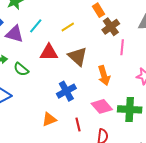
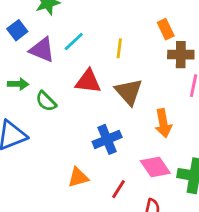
yellow line: (68, 27) -> (119, 48), turned -56
brown cross: (111, 27) -> (181, 55), turned 30
red line: (78, 125) -> (119, 189), turned 40

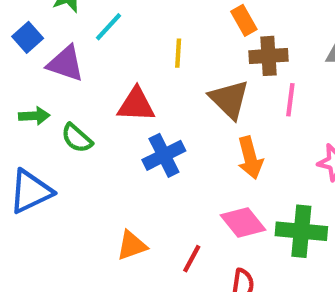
cyan line: (74, 41) -> (108, 27), moved
brown triangle: (129, 92) -> (229, 99), moved
blue cross: (107, 139) -> (164, 155), moved

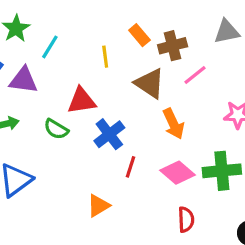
orange rectangle: (244, 20) -> (139, 35), moved
pink line: (290, 100) -> (195, 75), turned 55
green semicircle: (77, 138) -> (56, 129), moved
red line: (192, 259) -> (131, 167), moved

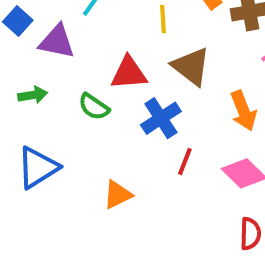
brown triangle: (150, 83) -> (191, 66), moved
orange triangle: (98, 206) -> (118, 195), moved

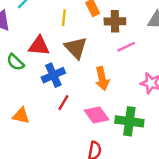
orange triangle: (118, 195) -> (21, 116), turned 30

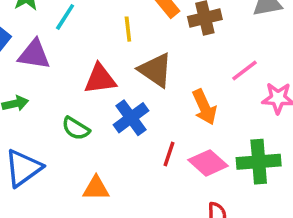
pink line: (126, 47) -> (244, 70), moved
green semicircle: (15, 62) -> (76, 128), moved
red line: (63, 103) -> (169, 154), moved

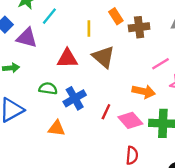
orange arrow: (204, 107) -> (144, 91), moved, turned -60
blue cross: (131, 118) -> (75, 98), moved
green semicircle: (76, 128) -> (48, 88), turned 150

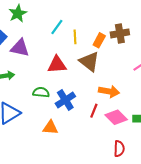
cyan line: (49, 16) -> (57, 27), moved
orange rectangle: (116, 16) -> (99, 40), moved, turned 64
orange arrow: (144, 91) -> (109, 91), moved

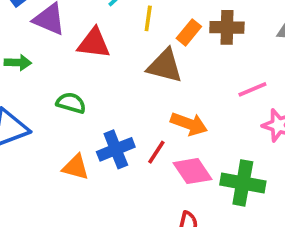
brown triangle: (89, 62) -> (165, 66), turned -35
red triangle: (57, 65) -> (94, 43), moved
blue cross: (65, 100) -> (116, 149), moved

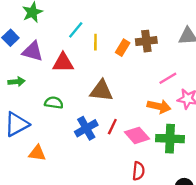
brown triangle: (165, 66) -> (101, 91), moved
orange arrow: (189, 124) -> (159, 106), moved
orange triangle: (76, 167) -> (37, 153), moved

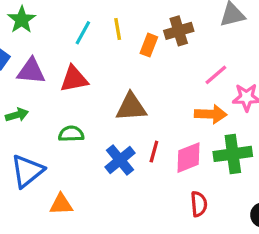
yellow line: (95, 42) -> (118, 29), moved
pink diamond: (137, 135) -> (188, 158), turned -60

